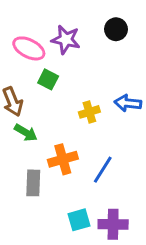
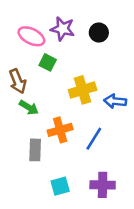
black circle: (116, 29) -> (99, 33), moved
blue arrow: (128, 103) -> (115, 101), moved
yellow cross: (89, 112) -> (83, 90), size x1.5
cyan square: (79, 220) -> (60, 186), moved

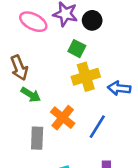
black circle: (99, 33) -> (92, 20), moved
green square: (48, 62) -> (77, 49), moved
orange cross: (60, 130) -> (63, 118), turned -35

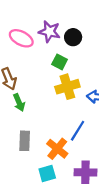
green arrow: (31, 95) -> (19, 102), turned 36
orange cross: (63, 118) -> (57, 149), moved

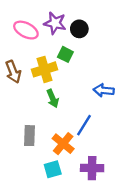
yellow cross: (67, 87) -> (45, 69), moved
green arrow: (19, 102) -> (53, 98), moved

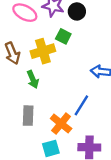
green arrow: (53, 98) -> (33, 79), moved

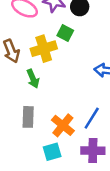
blue line: (81, 105) -> (92, 118), moved

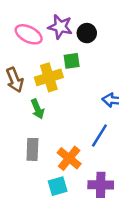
green square: (65, 33) -> (72, 61), turned -35
blue line: (92, 118) -> (99, 136), moved

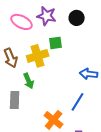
black circle: (87, 33) -> (77, 18), moved
gray rectangle: (32, 149) -> (15, 100), moved

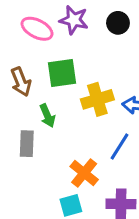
green square: (56, 43) -> (62, 73), moved, size x1.5
yellow cross: (38, 56) -> (97, 99), moved

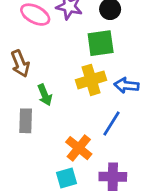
green square: (62, 73) -> (101, 43), moved

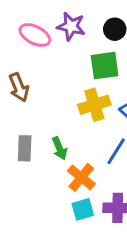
green arrow: (45, 95) -> (60, 148), moved
cyan square: (67, 178) -> (83, 209), moved

